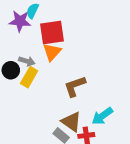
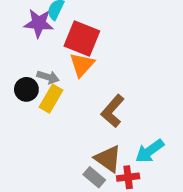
red square: (52, 32) -> (82, 39), turned 30
brown L-shape: (75, 86) -> (113, 111), turned -30

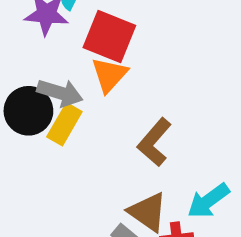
gray arrow: (48, 77) -> (60, 93), size x1.4
black circle: (26, 89) -> (28, 111), size x1.4

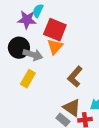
black circle: (28, 111) -> (19, 48), moved
yellow rectangle: (64, 124) -> (28, 79), moved

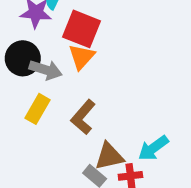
brown L-shape: (75, 77) -> (83, 117), moved
brown triangle: (72, 108) -> (109, 156), turned -48

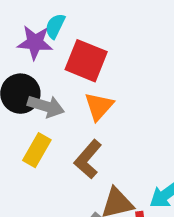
orange triangle: (81, 57) -> (99, 106), moved

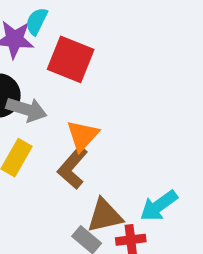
orange triangle: (99, 106) -> (83, 136), moved

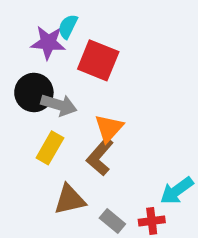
brown triangle: (105, 216) -> (70, 200), moved

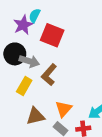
purple star: (48, 43) -> (23, 25), turned -30
orange triangle: (109, 128) -> (64, 109), moved
brown L-shape: (100, 157) -> (49, 75), moved

